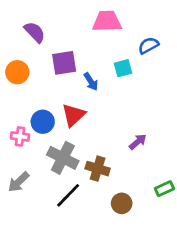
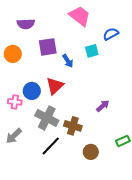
pink trapezoid: (107, 21) -> (80, 16), turned 40
purple semicircle: (35, 32) -> (26, 24), turned 132

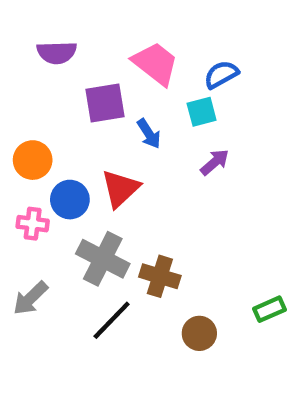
pink trapezoid: (80, 16) -> (155, 63), moved
blue semicircle: (111, 34) -> (221, 74), moved
orange circle: (13, 54) -> (33, 160), moved
purple arrow: (103, 106) -> (215, 162), moved

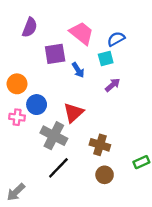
purple semicircle: (57, 53) -> (30, 27), turned -66
red triangle: (120, 189) -> (73, 113), moved
brown cross: (160, 276) -> (100, 145), moved
gray arrow: (30, 298) -> (16, 192), moved

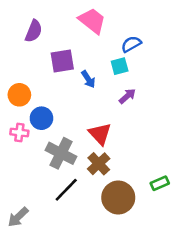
pink trapezoid: (81, 33) -> (92, 21), moved
red triangle: (73, 113) -> (100, 134), moved, turned -30
brown cross: (100, 145) -> (99, 164), moved, turned 30
brown circle: (105, 175) -> (118, 198), size x1.6

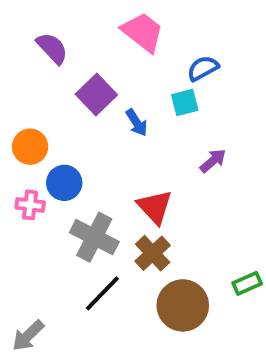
purple semicircle: (34, 31) -> (52, 48), turned -65
purple square: (62, 61) -> (96, 94), turned -35
purple arrow: (127, 96) -> (213, 161), moved

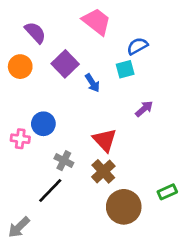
orange circle: (30, 147) -> (20, 67), moved
gray cross: (94, 237) -> (64, 161), size x0.6
black line: (102, 293) -> (50, 190), moved

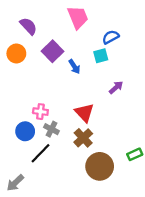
pink trapezoid: (96, 22) -> (78, 17), turned 30
blue circle: (43, 124) -> (25, 131), moved
pink cross: (20, 139) -> (40, 112), moved

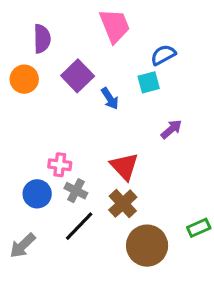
purple semicircle: (28, 26) -> (42, 39), turned 42
black line: (40, 153) -> (79, 226), moved
gray arrow: (15, 183) -> (23, 246), moved

